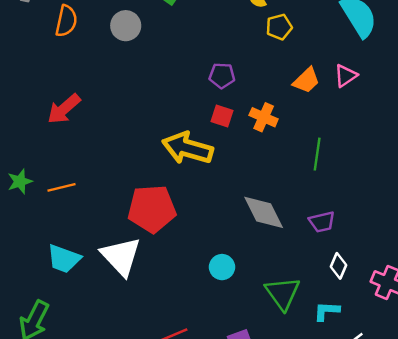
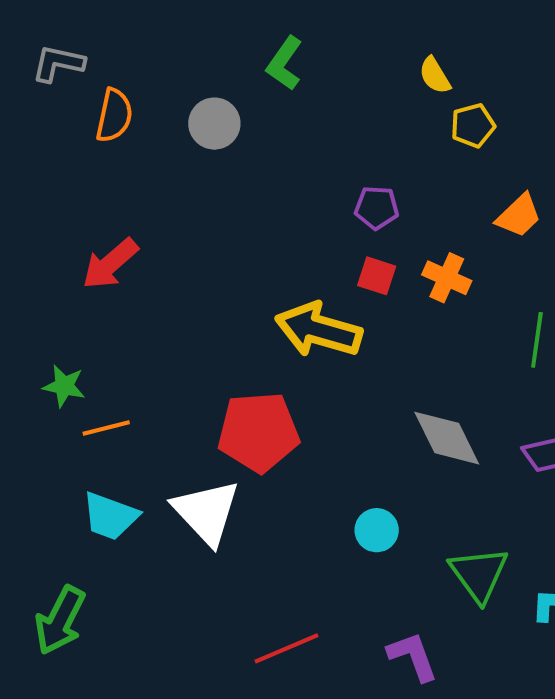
green star: (20, 181) -> (64, 386), moved, turned 30
orange line: (61, 187) -> (106, 428), moved

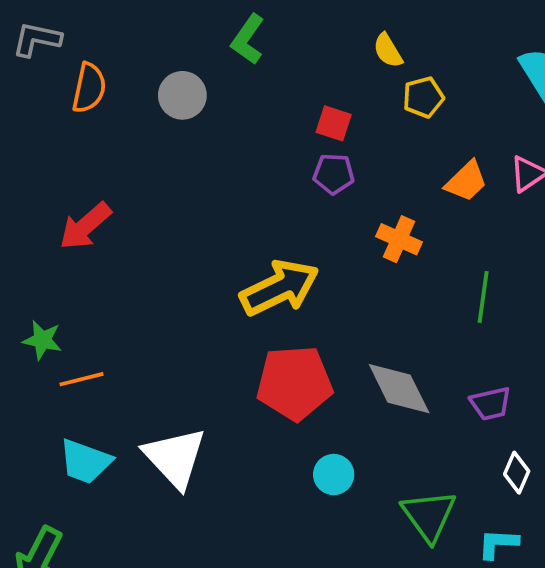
red square: (377, 276) -> (334, 123), moved
yellow arrow: (319, 330) -> (280, 288), turned 138
red pentagon: (258, 432) -> (294, 383), moved

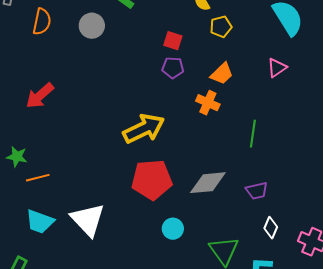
orange trapezoid: (466, 181) -> (222, 74), moved
gray diamond: (399, 389) -> (208, 183), turned -69

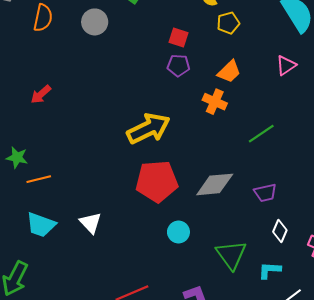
red arrow: (40, 96) -> (41, 94), size x0.7
green line: (253, 134) -> (261, 134), turned 48
white triangle: (88, 220) -> (91, 223), size x0.6

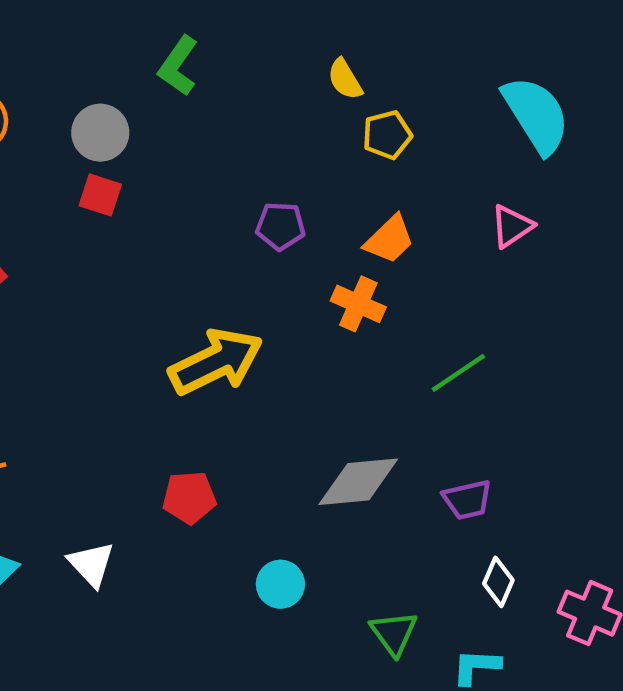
red square: (178, 37) -> (100, 195), moved
red pentagon: (157, 181) -> (189, 497), moved, size x0.6
green triangle: (231, 255) -> (394, 633), size x0.7

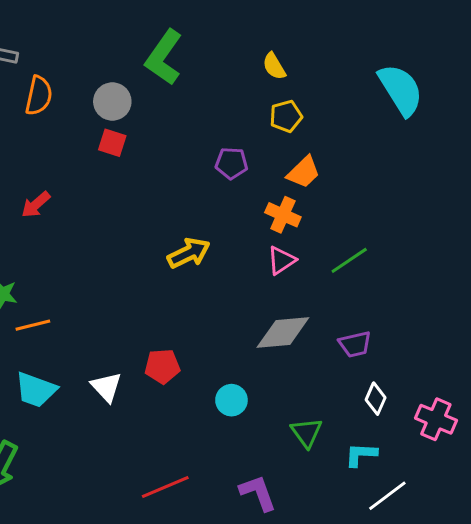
green L-shape: (178, 66) -> (164, 57), size x1.4
yellow pentagon: (387, 135) -> (286, 116), moved
pink triangle: (512, 226) -> (281, 260), moved
yellow arrow: (216, 362) -> (189, 253), size x0.7
red pentagon: (189, 497) -> (162, 366), moved

